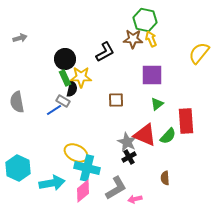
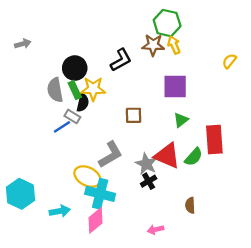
yellow semicircle: (199, 53) -> (229, 61), size x0.6
gray semicircle: (17, 102) -> (55, 90), moved
cyan arrow: (52, 183) -> (60, 211), size x0.7
gray L-shape: (116, 188) -> (110, 155), moved

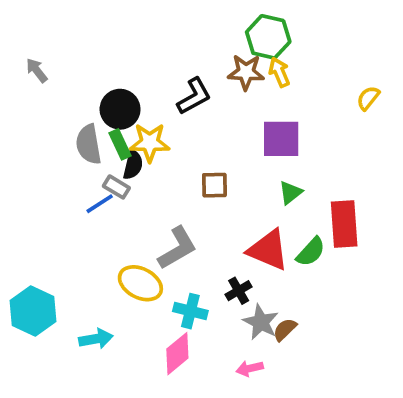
gray arrow: (23, 44) -> (37, 70), turned -112
gray star: (146, 164) -> (261, 322), moved
cyan cross: (100, 194) -> (190, 311), moved, size x0.7
brown semicircle: (190, 205) -> (285, 330), moved, turned 49
pink diamond: (95, 220) -> (177, 354), moved

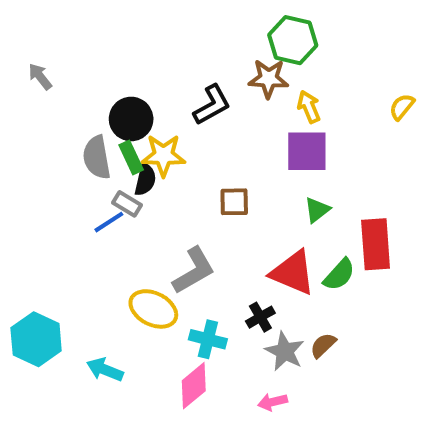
yellow arrow: (279, 72) -> (309, 107), moved
brown semicircle: (285, 330) -> (323, 345), moved
cyan arrow: (96, 339) -> (105, 370), turned -148

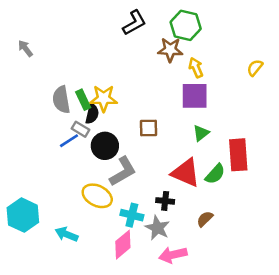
black L-shape: (212, 105) -> (134, 23), moved
black circle: (131, 119) -> (105, 146), moved
black cross: (260, 317) -> (165, 201), turned 36
gray star: (285, 351) -> (157, 228), moved
pink arrow: (273, 402) -> (173, 255), size x1.5

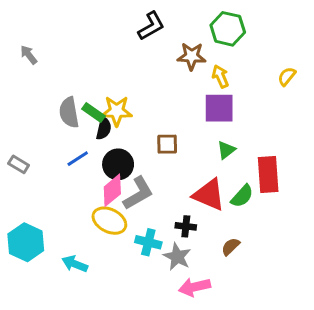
green hexagon: (186, 25) -> (228, 29), moved
green rectangle: (83, 100) -> (94, 112), turned -30
gray rectangle: (81, 129) -> (19, 164), moved
pink diamond: (123, 245) -> (112, 190), moved

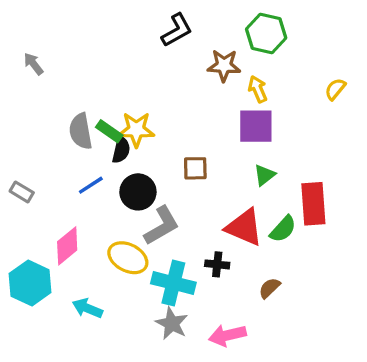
pink diamond: (112, 190) -> (67, 246), moved
cyan cross: (148, 242) -> (173, 283), size x1.4
gray star: (177, 257) -> (172, 323), moved

